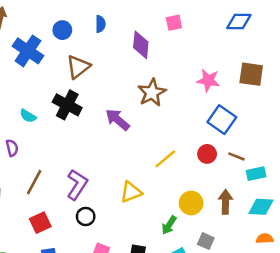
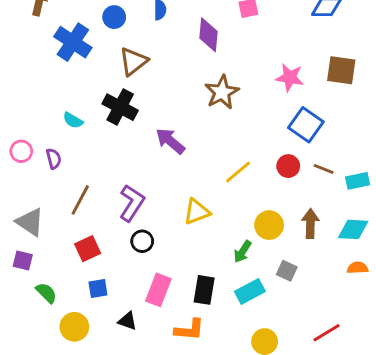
purple arrow: (118, 120) -> (170, 141), moved
cyan rectangle: (256, 174) -> (358, 181), moved

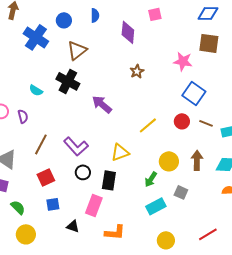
brown square: (341, 70) -> (209, 43), moved
brown star: (222, 92) -> (137, 71), size x0.6
purple L-shape: (132, 203) -> (76, 146), turned 105
black rectangle: (204, 290) -> (109, 180), moved
yellow circle: (74, 327) -> (26, 234), moved

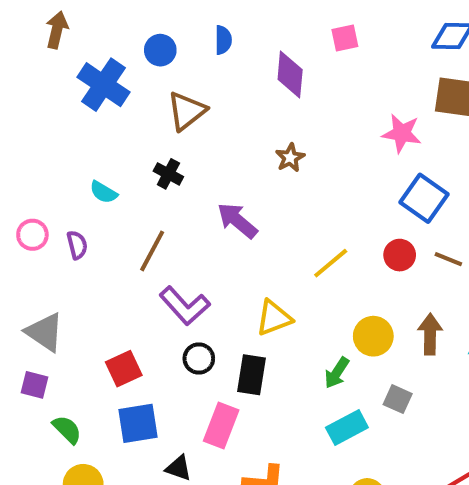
brown star: (137, 71) -> (290, 158), moved
black cross: (68, 81) -> (168, 174), size x0.6
brown line: (41, 144) -> (152, 251), moved
blue square: (53, 204) -> (138, 423), size x1.5

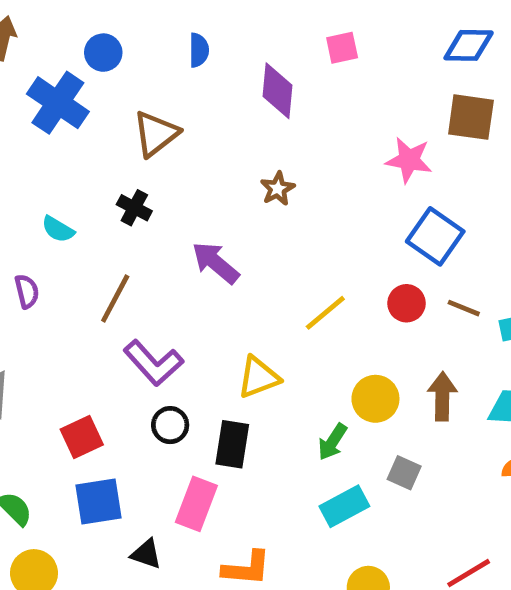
blue circle: (160, 50) -> (103, 53), moved

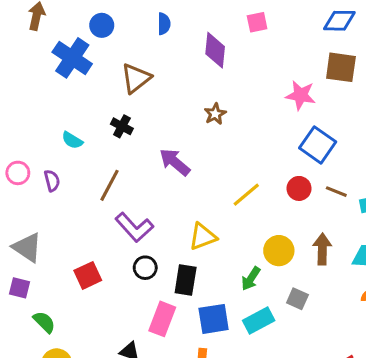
blue square: (98, 501) -> (214, 319), moved

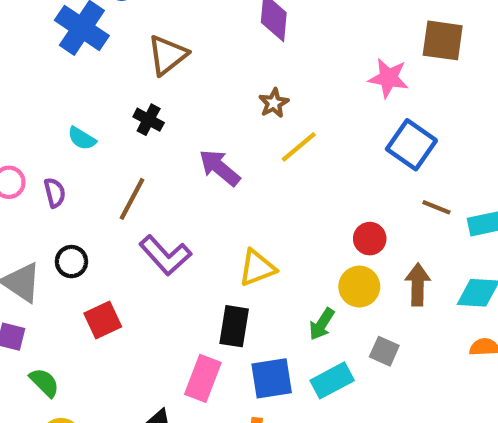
red circle: (299, 188) -> (370, 239), moved
yellow line: (246, 195) -> (299, 147), moved
black circle: (145, 268) -> (71, 262), moved

